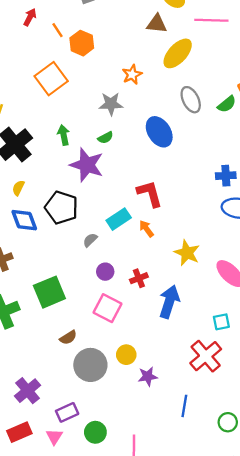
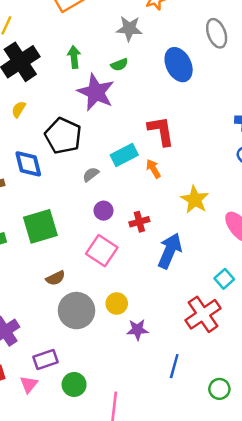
blue diamond: (24, 220) -> (28, 164), moved
cyan square: (221, 322) -> (224, 279), turned -36

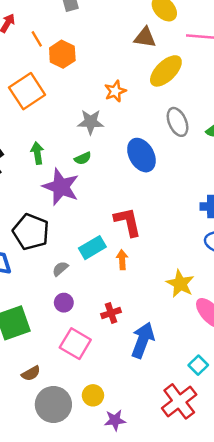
orange arrow: (153, 169) -> (122, 260), turned 30
yellow star: (195, 200) -> (180, 284), moved
purple circle: (103, 211) -> (64, 303), moved

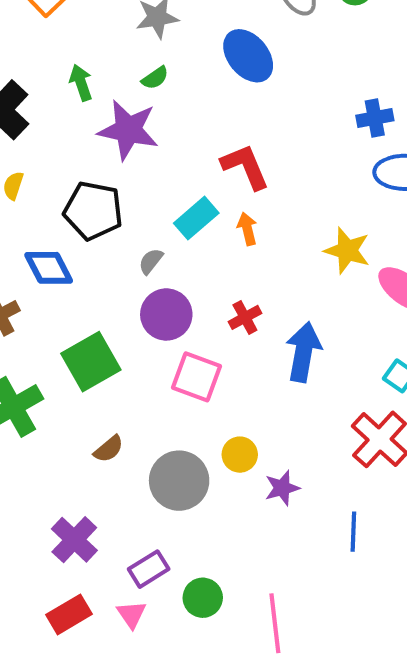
purple circle: (64, 303) -> (166, 314), size x1.6
brown semicircle: (31, 373) -> (109, 449), moved

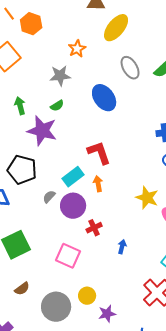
purple circle: (166, 314) -> (73, 206), moved
blue arrow: (303, 352) -> (122, 247), size x0.5

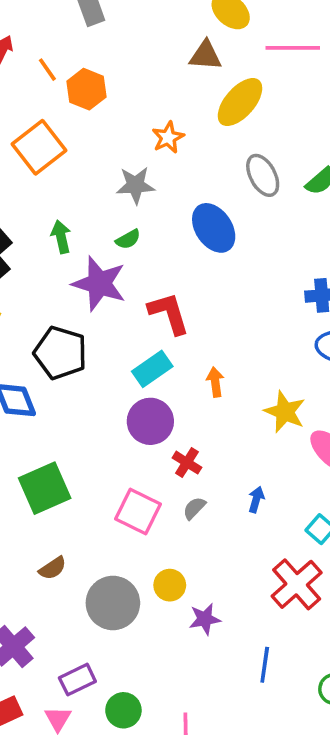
red L-shape: (99, 153) -> (169, 313), moved
orange arrow: (98, 184) -> (215, 382), moved
gray semicircle: (49, 197) -> (194, 508), moved
red cross: (94, 228) -> (187, 463), turned -35
blue arrow: (122, 247) -> (256, 500), moved

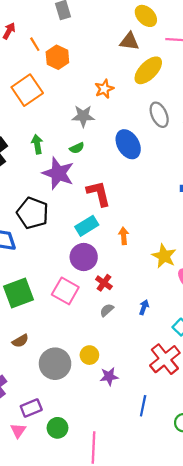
pink square: (138, 511) -> (65, 291), moved

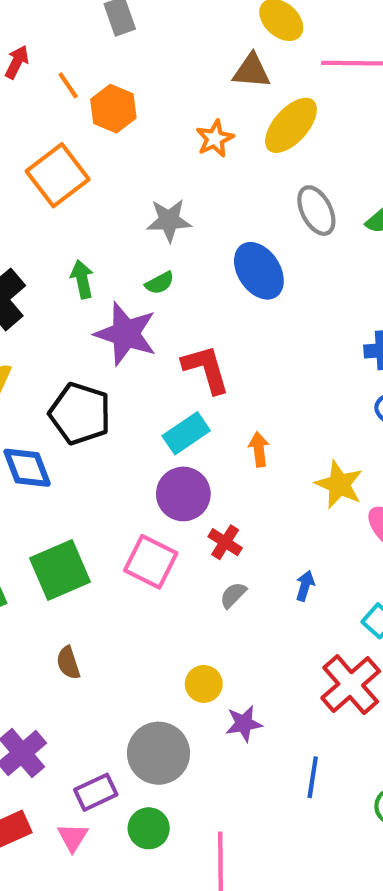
orange star: (104, 89) -> (215, 139), moved
brown semicircle: (20, 341) -> (68, 663), turned 105
gray circle: (55, 364) -> (158, 753), moved

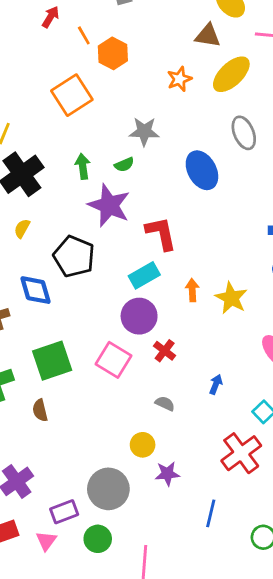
green semicircle: (160, 283) -> (124, 165), moved
yellow star: (339, 485) -> (231, 298), moved
gray semicircle: (233, 595) -> (165, 404), moved, turned 66
brown semicircle: (68, 663) -> (40, 410), moved

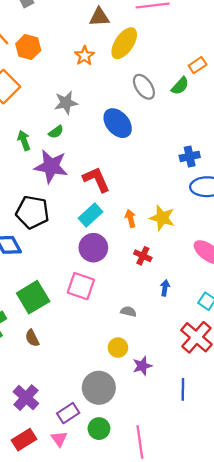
red cross: (165, 351) -> (143, 256), moved

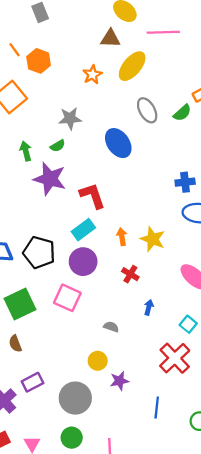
black pentagon: (32, 212) -> (39, 252), moved
purple rectangle: (68, 413) -> (33, 382), moved

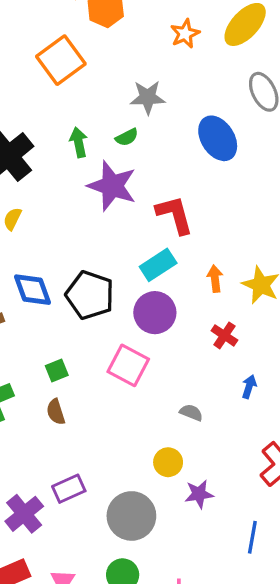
green square: (20, 304) -> (57, 371), size x0.5
brown semicircle: (15, 344) -> (56, 412), moved

